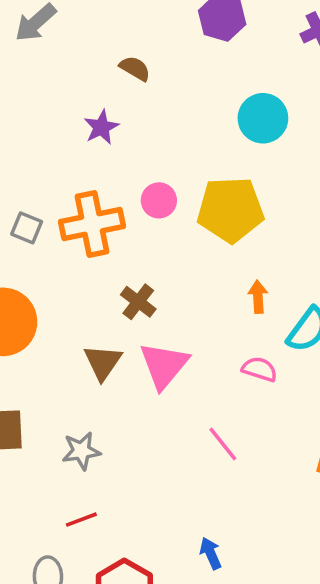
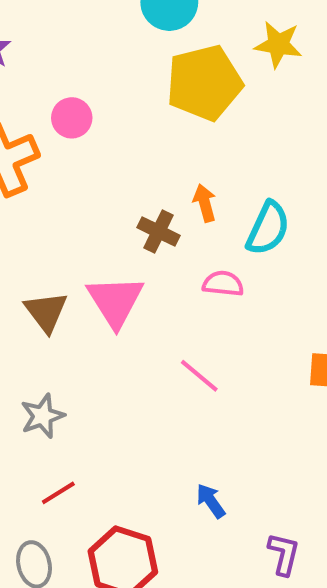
yellow pentagon: (230, 210) -> (204, 83), moved
brown cross: (138, 302) -> (158, 232), moved

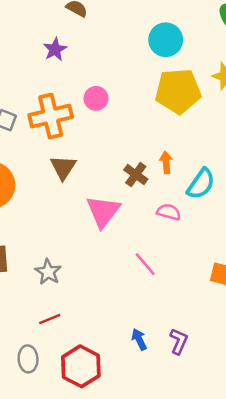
brown triangle: (46, 312) -> (63, 167), moved
gray star: (42, 416) -> (48, 272), turned -30
purple L-shape: (284, 554) -> (179, 341), moved

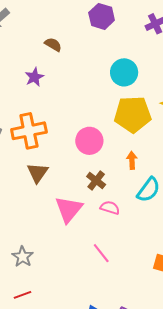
pink circle: (96, 98) -> (89, 141), moved, size x1.4
orange arrow: (166, 162) -> (132, 160), moved
pink semicircle: (169, 212) -> (110, 208), moved

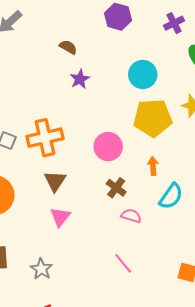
purple star: (34, 77) -> (80, 79), moved
pink triangle: (69, 209) -> (60, 217), moved, size x0.7

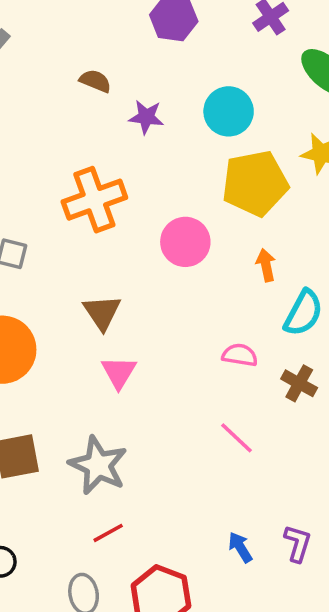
purple star: (80, 79) -> (146, 117), moved, turned -30
orange cross: (45, 138) -> (94, 200), moved
brown cross: (116, 188) -> (299, 383), moved
gray star: (41, 269) -> (98, 465), size x1.5

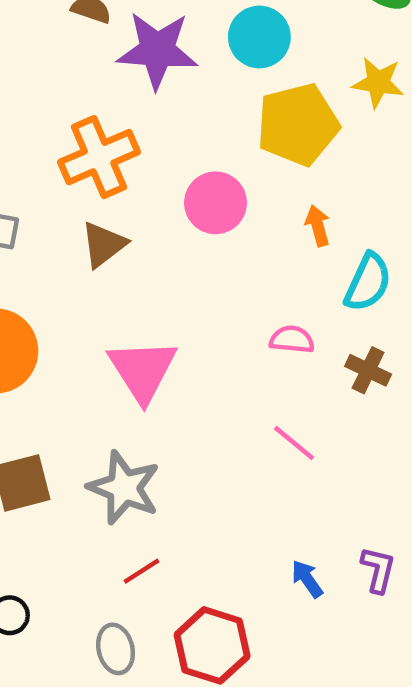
purple star: (146, 117) -> (157, 50), size x1.8
brown triangle: (102, 312) -> (104, 244), moved, turned 30
pink triangle: (119, 372) -> (142, 370), size x1.6

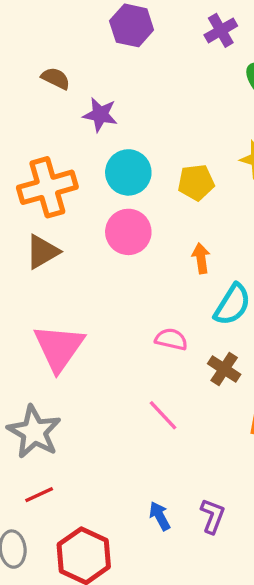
cyan circle: (259, 37) -> (128, 172), moved
purple star: (157, 50) -> (100, 115), size x0.6
yellow pentagon: (298, 124) -> (196, 182), size x0.6

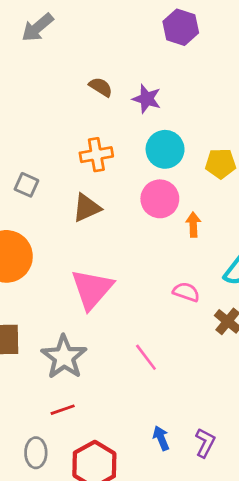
brown semicircle: (56, 78) -> (101, 87), moved
orange cross: (47, 187) -> (96, 155), size x0.7
orange arrow: (201, 258) -> (193, 225), moved
pink line: (163, 415) -> (146, 357), moved

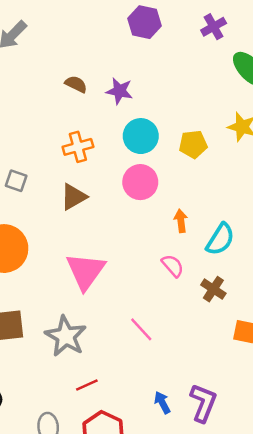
orange arrow: (193, 225) -> (181, 221), moved
pink semicircle: (186, 292) -> (173, 266), turned 35
red line: (63, 410) -> (87, 385), moved
purple L-shape: (205, 443) -> (203, 403), size x1.4

